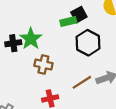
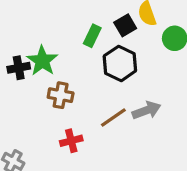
black square: (79, 15) -> (125, 25), moved
green rectangle: (68, 21) -> (92, 36), turned -49

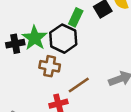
black hexagon: (120, 63) -> (63, 39), moved
brown line: (113, 118) -> (79, 85), moved

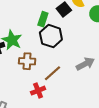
black hexagon: (63, 39) -> (51, 36), moved

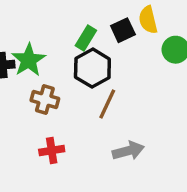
gray arrow: (85, 64) -> (128, 151), moved
brown line: (52, 73) -> (107, 104), moved, turned -36

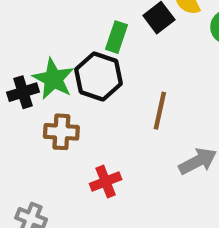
black hexagon: (92, 68) -> (99, 77), moved
brown cross: (45, 99) -> (61, 132), moved

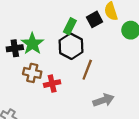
black hexagon: (99, 77) -> (71, 46), moved
red cross: (106, 181) -> (52, 84), moved

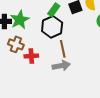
brown line: (87, 70) -> (63, 49), turned -42
gray arrow: (103, 100) -> (61, 66), moved

